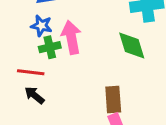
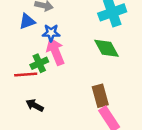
blue star: (41, 26) -> (51, 33), moved
red line: (31, 72) -> (26, 75), moved

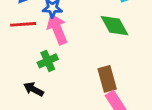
green cross: (39, 63) -> (48, 61), moved
red line: (26, 75) -> (23, 24), moved

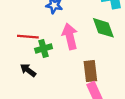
red line: (23, 24) -> (28, 37), moved
pink arrow: (57, 29) -> (70, 36), moved

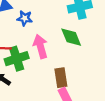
green cross: (44, 48) -> (17, 59), size x1.5

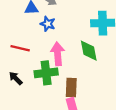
green cross: (17, 59) -> (46, 73), moved

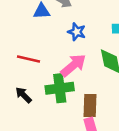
blue star: (48, 24) -> (77, 32), moved
pink arrow: (58, 54) -> (73, 65), turned 55

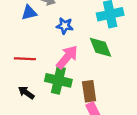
green cross: (60, 88) -> (58, 80), turned 30

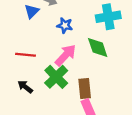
blue triangle: (29, 13) -> (32, 11), turned -35
green cross: (58, 80) -> (56, 77), turned 30

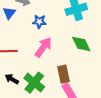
green diamond: (98, 48) -> (81, 44), moved
green cross: (56, 77) -> (34, 83), moved

